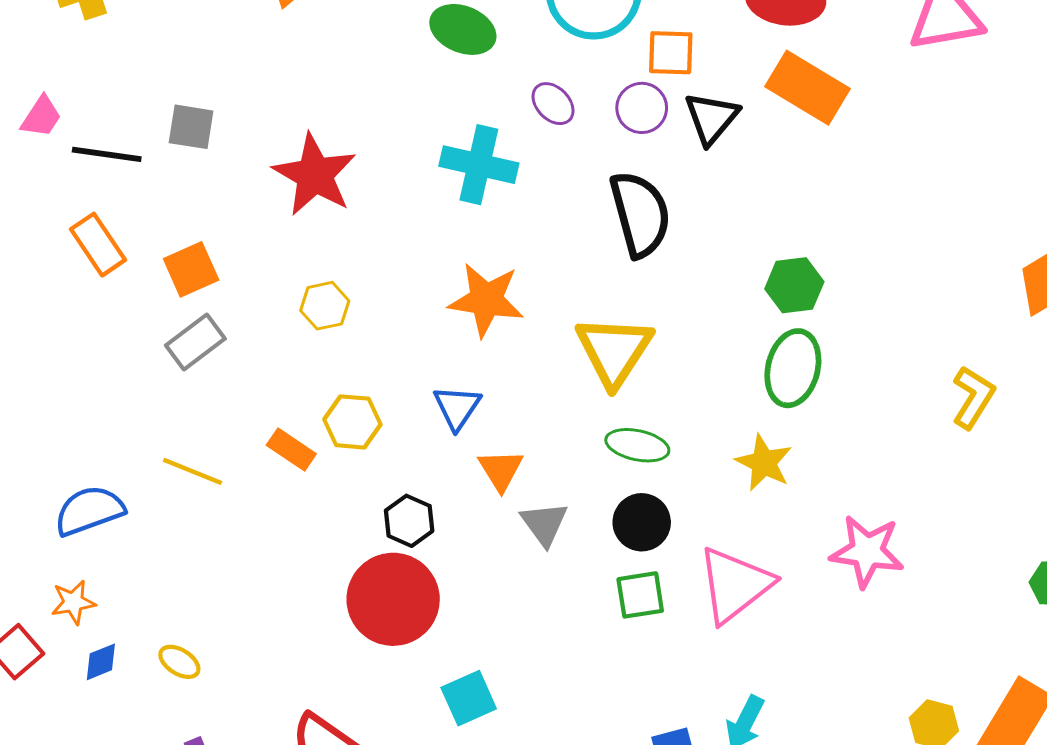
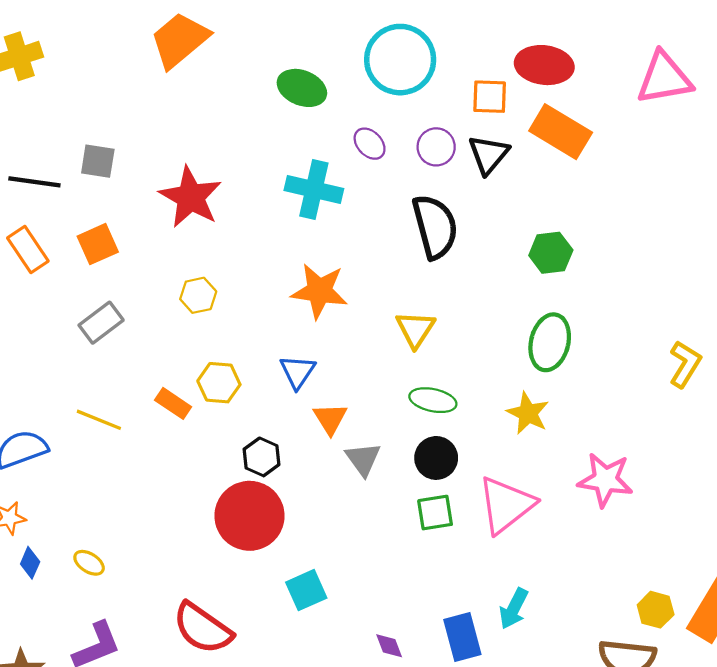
orange square: (671, 53) -> (490, 97), moved
orange square: (191, 269) -> (98, 244), moved
green hexagon: (794, 285) -> (551, 253), moved
yellow triangle: (614, 351) -> (415, 329), size x0.7
blue diamond: (101, 662) -> (30, 563), turned -44

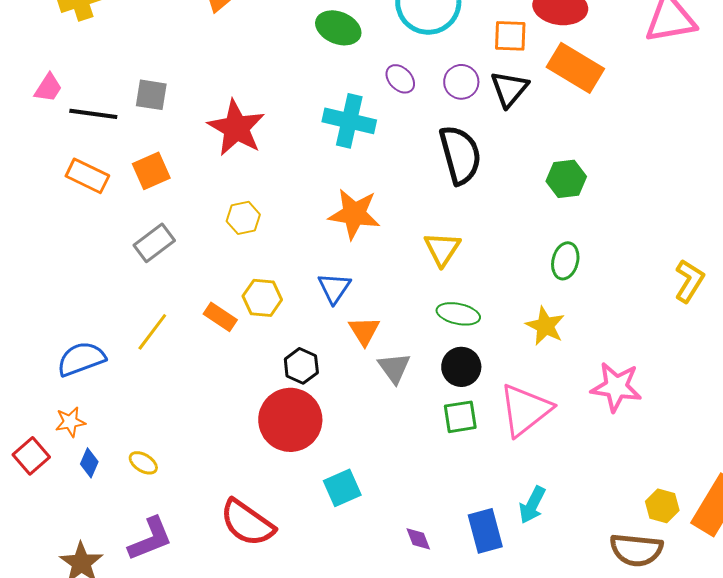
orange rectangle: (28, 250) -> (87, 176), turned -30
green ellipse: (550, 342) -> (565, 261), size x0.7
yellow line: (99, 420) -> (152, 332), turned -75

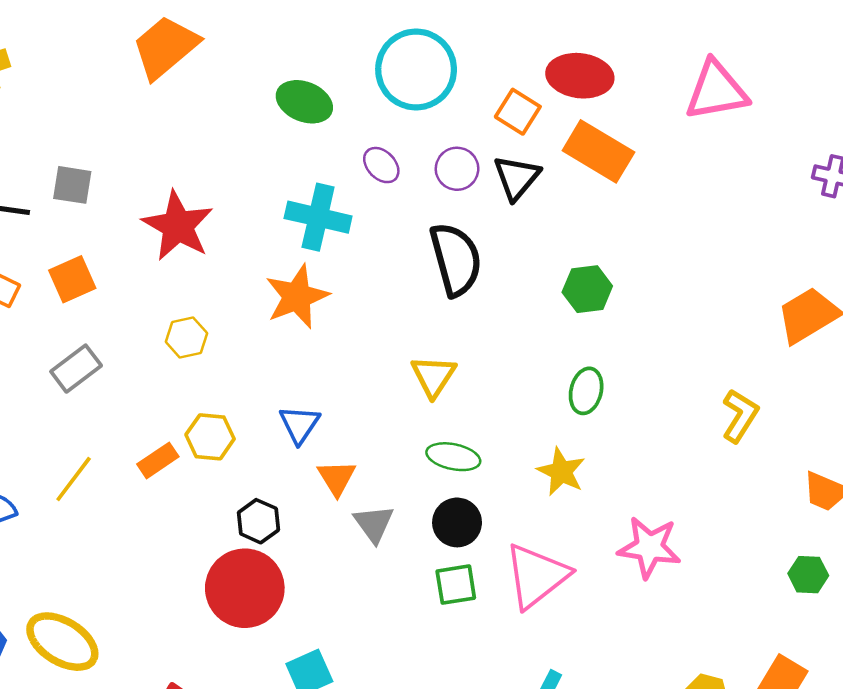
orange square: (510, 36) -> (518, 112), turned 30
orange star: (354, 214) -> (297, 297), moved, turned -30
orange rectangle: (220, 317) -> (158, 460), turned -68
yellow ellipse: (143, 463) -> (62, 642), size x2.0

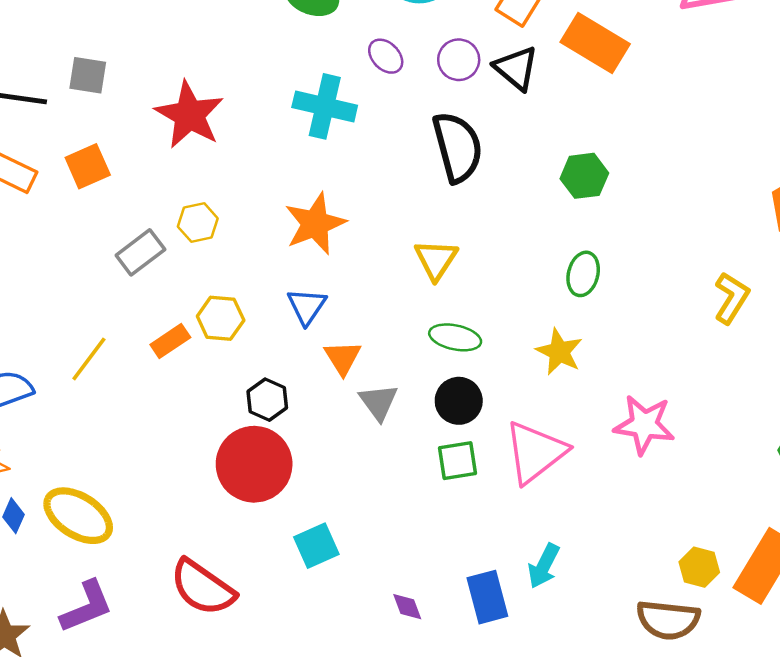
black triangle: (517, 177) -> (516, 68), turned -30
orange star: (297, 297) -> (315, 224), moved
gray rectangle: (76, 369) -> (140, 252), moved

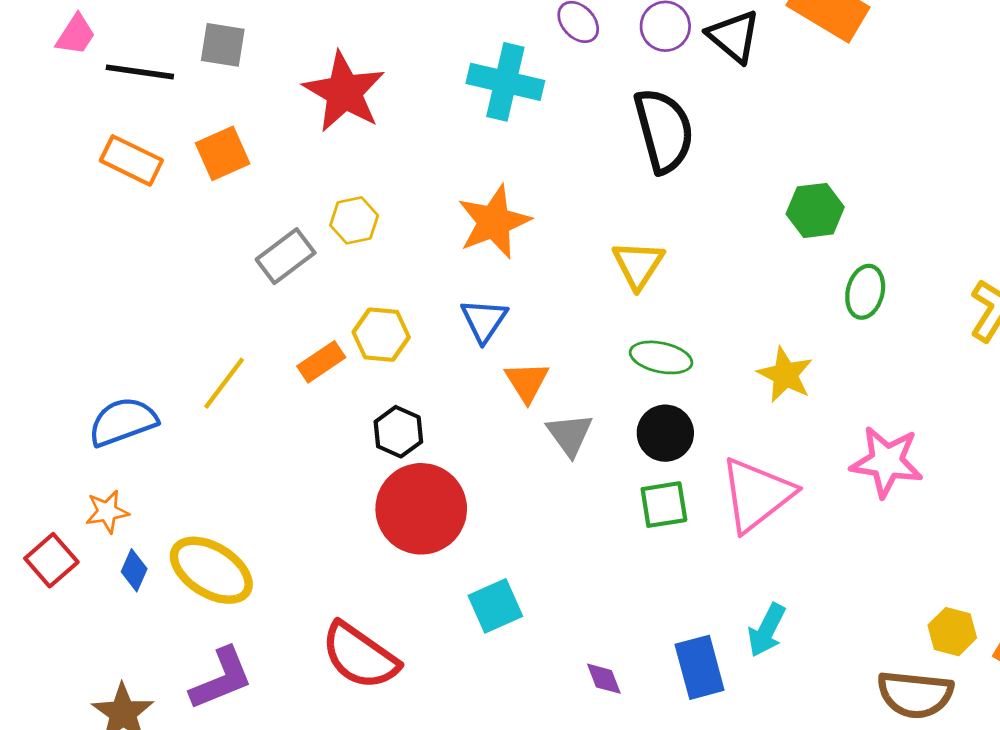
green hexagon: (584, 176) -> (815, 210), moved
green ellipse: (583, 274) -> (865, 292), moved
black hexagon: (267, 400) -> (398, 432), moved

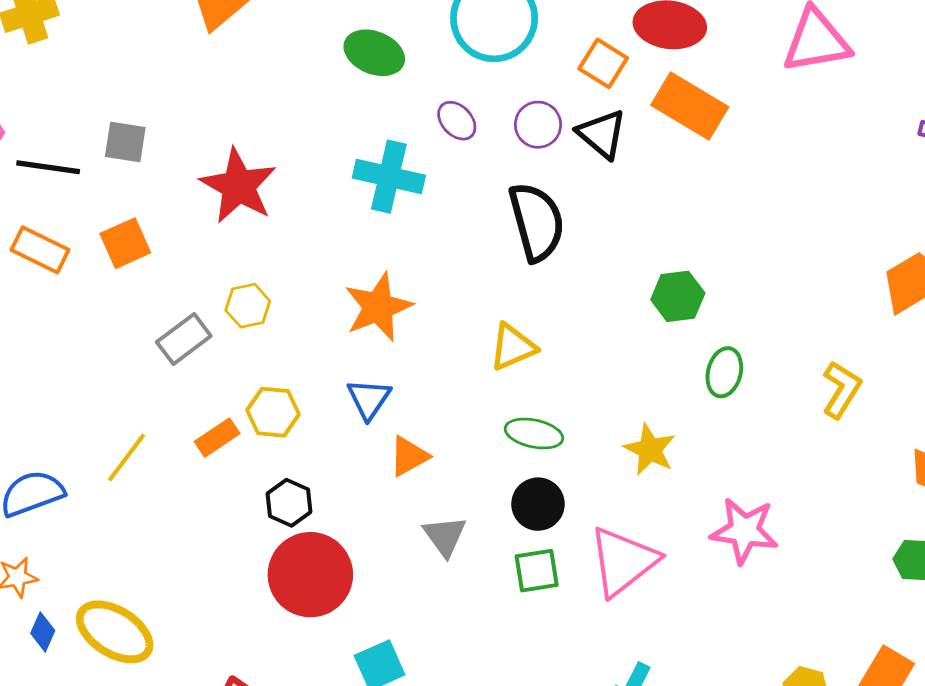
yellow triangle: (638, 265) -> (513, 347), turned 34
orange triangle: (527, 382) -> (409, 456), turned 33
gray triangle: (570, 435) -> (445, 536), moved

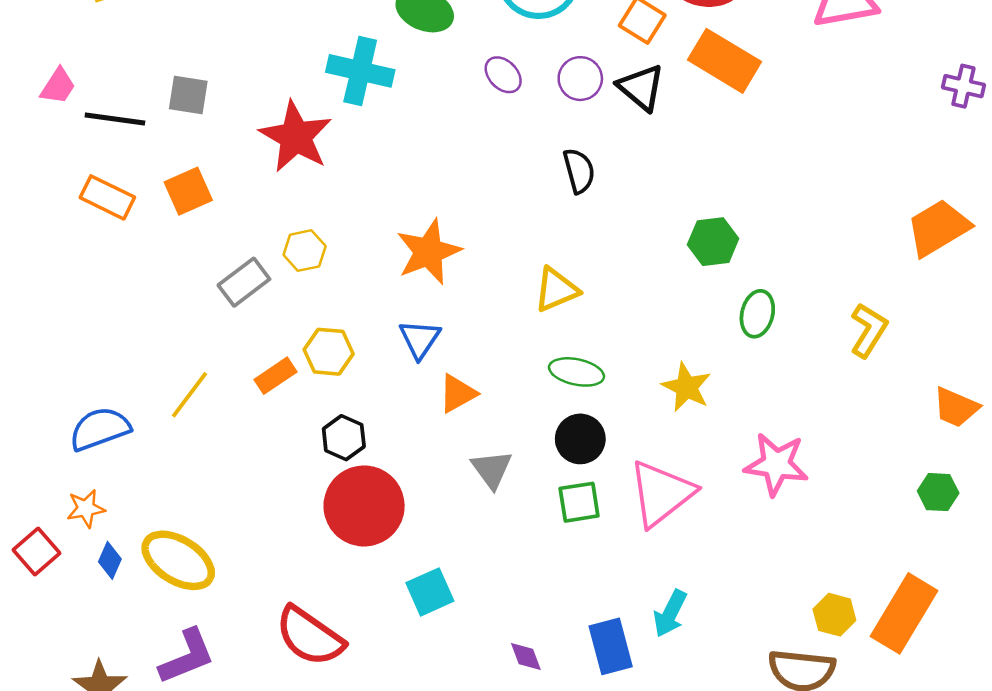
cyan cross: (389, 177) -> (360, 71), moved
black semicircle: (537, 222) -> (579, 171), size x0.6

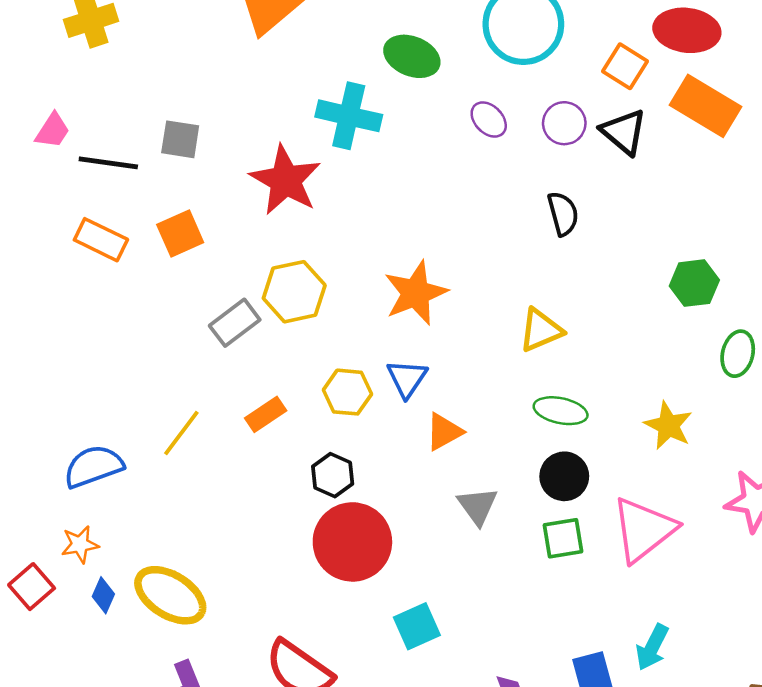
yellow hexagon: (305, 251) -> (294, 292), size x1.5
yellow hexagon: (329, 352) -> (347, 392), moved

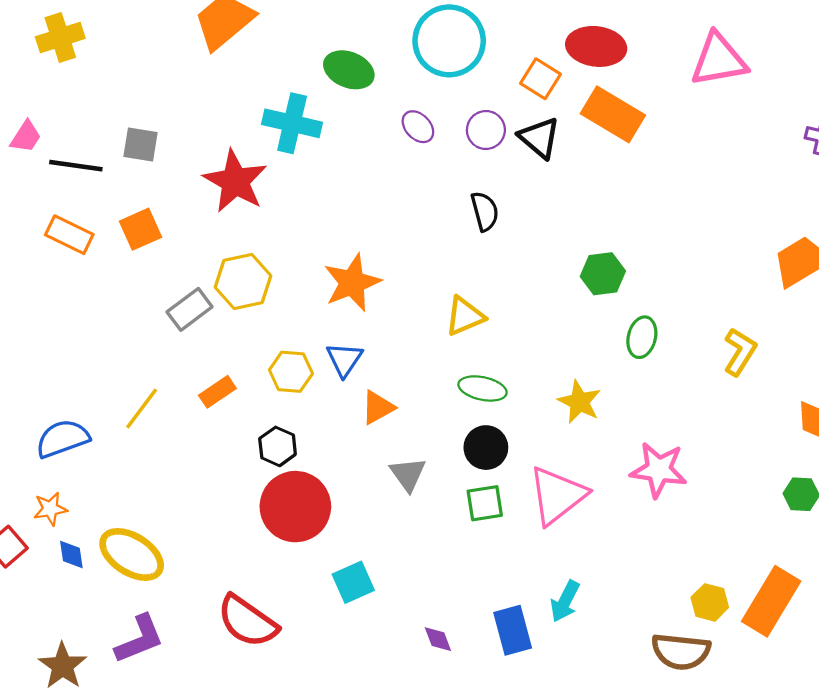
blue diamond: (103, 595) -> (71, 554), turned -32

